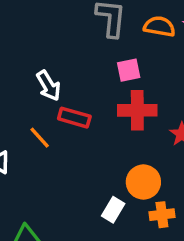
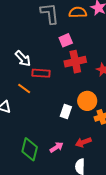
white rectangle: (113, 210) -> (66, 111), moved

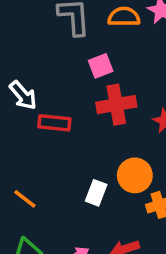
orange line: (24, 88) -> (25, 199), moved

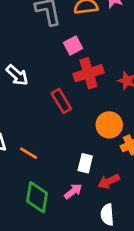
red rectangle: (54, 123) -> (61, 101), moved, turned 60
white rectangle: (96, 193) -> (85, 163), moved

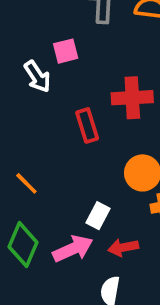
pink square: (73, 45) -> (66, 51), moved
pink arrow: (73, 191) -> (73, 249), size x1.5

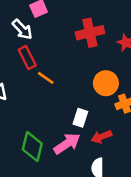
red rectangle: (87, 125) -> (27, 58), moved
orange line: (26, 183) -> (46, 78), moved

